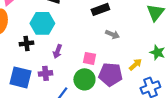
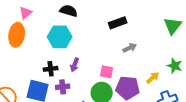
gray arrow: (112, 34) -> (130, 48), turned -48
black cross: (26, 43) -> (51, 69), moved

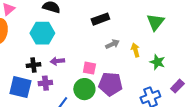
purple arrow: (75, 65) -> (57, 61), turned 64
yellow arrow: (153, 78) -> (135, 50), moved, turned -64

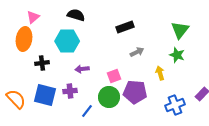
yellow arrow: (135, 50) -> (160, 73), moved
green star: (157, 62) -> (177, 55), moved
black cross: (33, 65) -> (42, 63), moved
pink square: (89, 68) -> (114, 76), turned -32

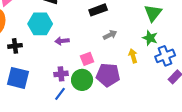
purple arrow: (82, 69) -> (62, 41), moved
purple cross: (70, 91) -> (61, 74), moved
blue cross: (175, 105) -> (165, 56), moved

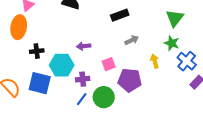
cyan hexagon: (40, 24) -> (62, 65), moved
blue cross: (165, 56) -> (187, 61), turned -30
green circle: (82, 80) -> (104, 97), moved

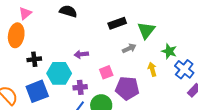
green triangle: (175, 18) -> (146, 30), moved
blue square: (40, 83) -> (37, 91), turned -35

